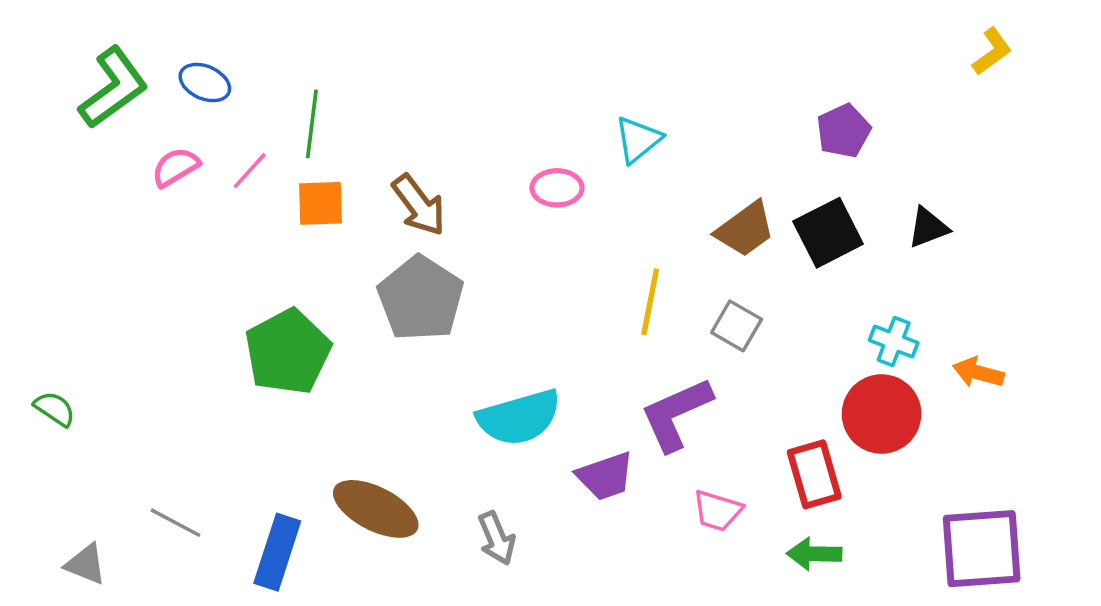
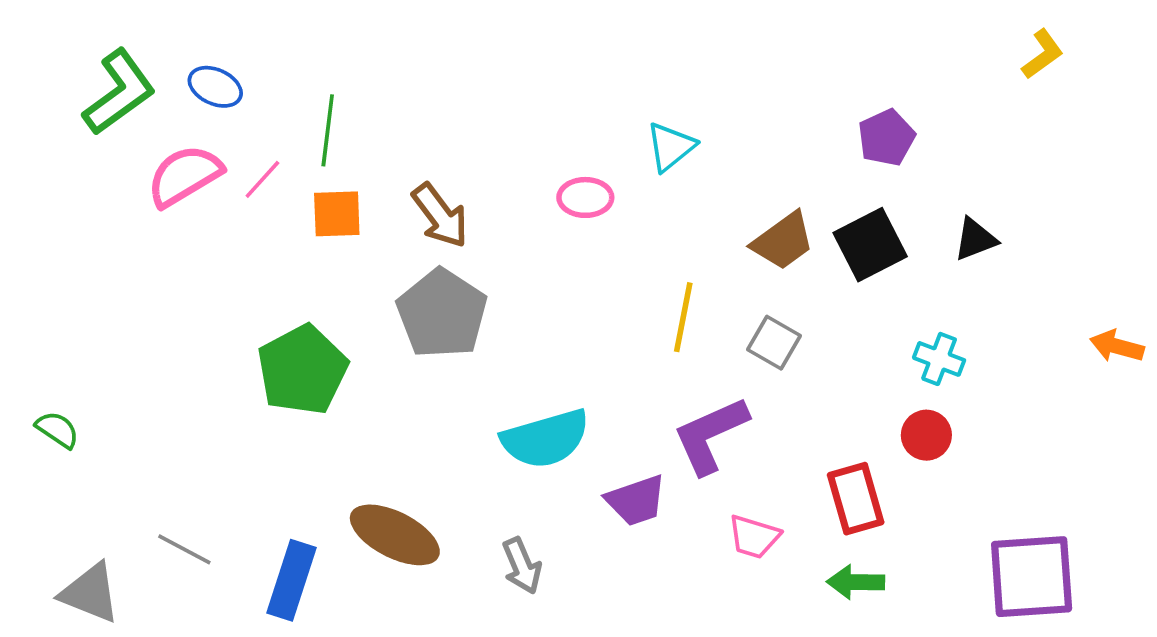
pink semicircle: (175, 167) -> (184, 176), size x1.5
orange arrow: (978, 373) -> (1117, 346), moved
red circle: (882, 414) -> (926, 435), size x0.6
gray triangle: (86, 564) -> (90, 593), size x1.4

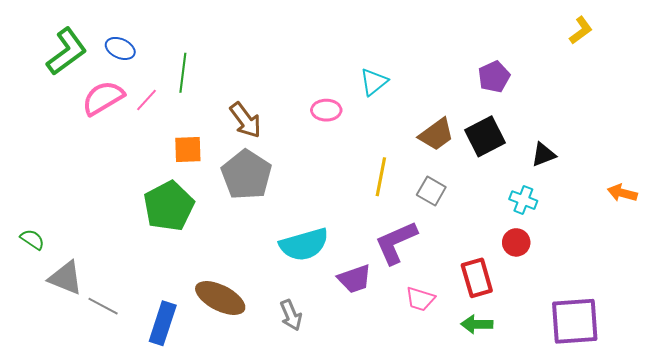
orange square: (337, 214) -> (188, 150), moved
black triangle: (975, 239) -> (543, 155), moved
gray triangle: (90, 593) -> (66, 278), moved

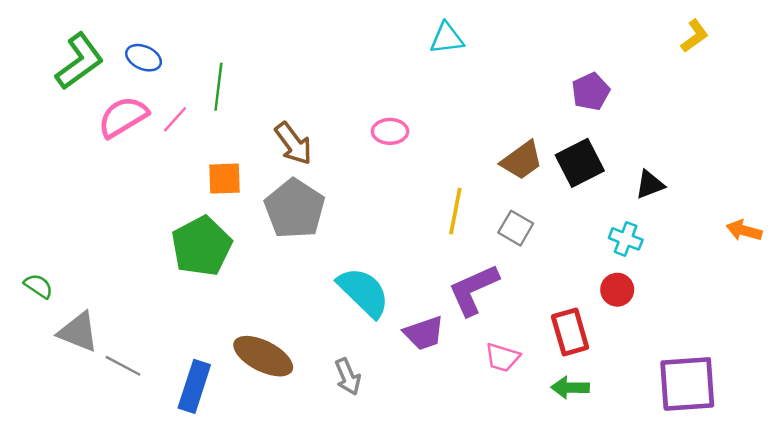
cyan triangle: (374, 82) -> (447, 38), moved, turned 32
cyan semicircle: (304, 244) -> (363, 292), turned -120

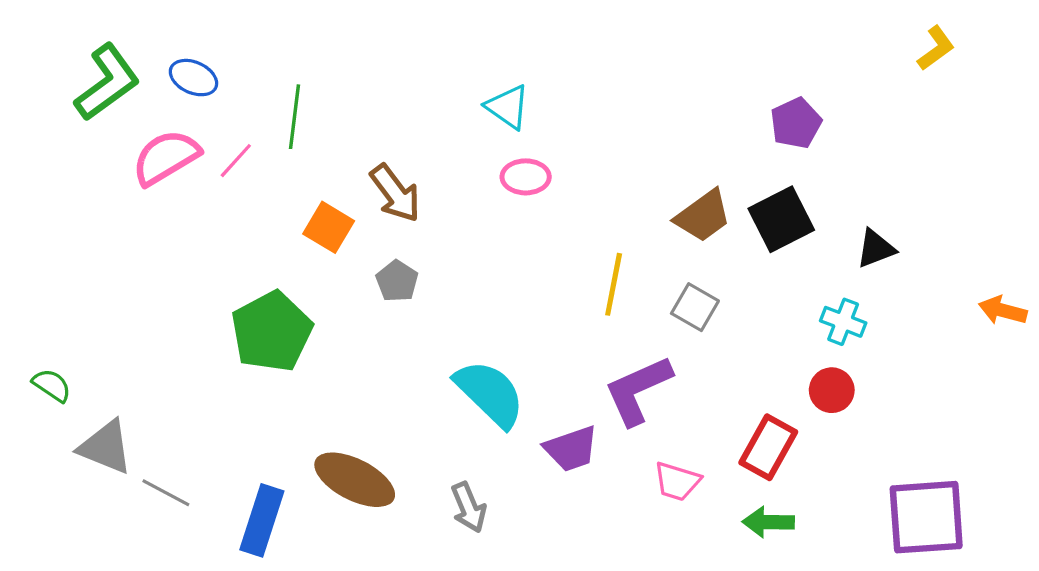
cyan triangle: (447, 38) -> (508, 107), moved, turned 42
orange square: (225, 179) -> (329, 227), moved, turned 33
gray pentagon: (295, 209) -> (397, 281), size x0.5
red rectangle: (570, 332) -> (768, 447), turned 45

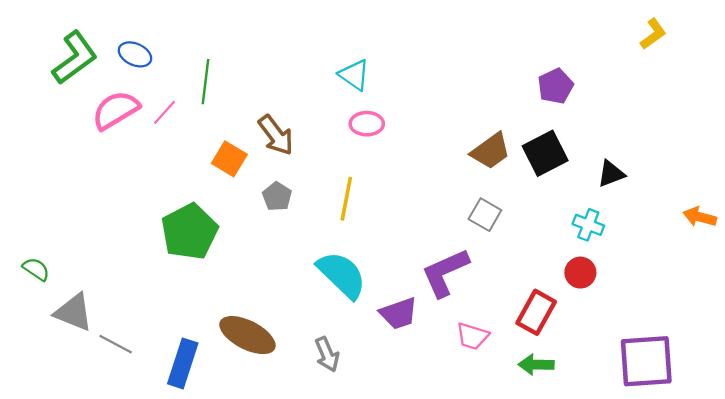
yellow line: (614, 284) -> (346, 199), moved

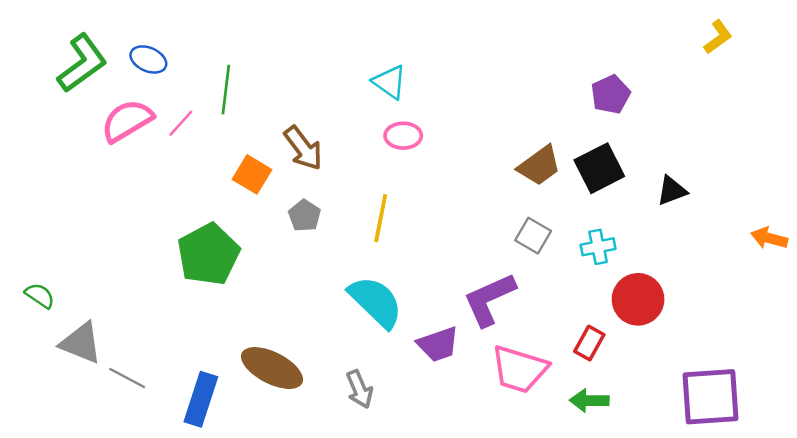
cyan cross: (588, 225) -> (598, 247), moved, turned -32
red circle: (580, 273) -> (638, 299), size x1.5
red rectangle: (536, 312) -> (589, 343), size x0.7
pink trapezoid: (472, 336) -> (519, 369), size x1.6

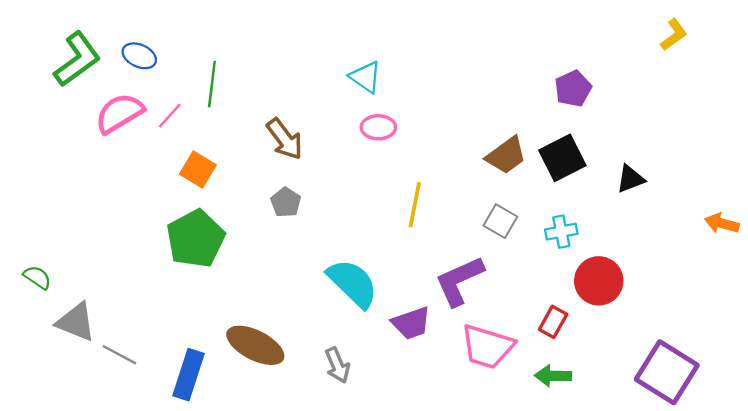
orange square: (252, 174) -> (198, 170), moved
yellow line: (381, 218) -> (415, 205), moved
purple square: (710, 397) -> (667, 372), turned 36

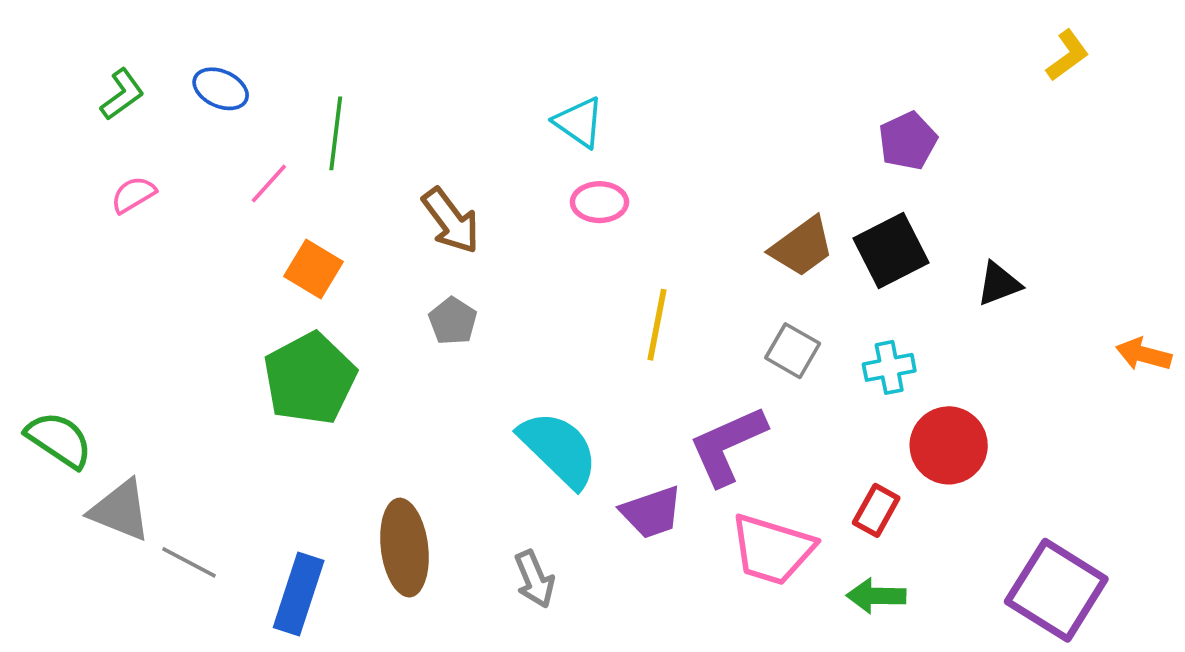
green L-shape: (77, 59) -> (122, 94), size x0.6
pink semicircle: (119, 113) -> (133, 195), moved, size x0.6
green semicircle: (37, 277) -> (59, 440), size x1.5
brown ellipse: (255, 345) -> (404, 548), turned 56

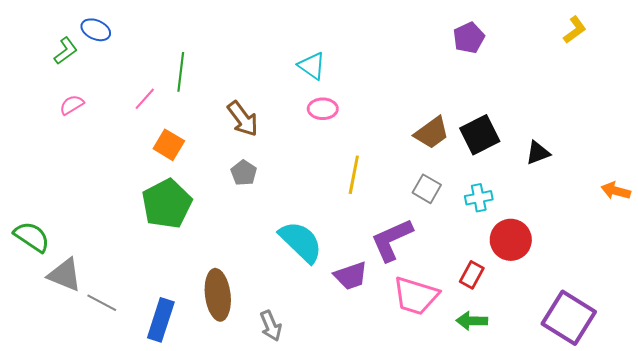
blue ellipse: (221, 89) -> (96, 30), moved
purple pentagon: (908, 141) -> (469, 38), moved
gray arrow: (534, 579) -> (271, 326), moved

